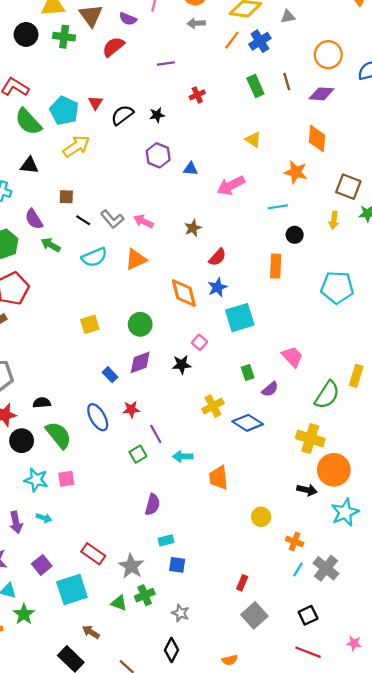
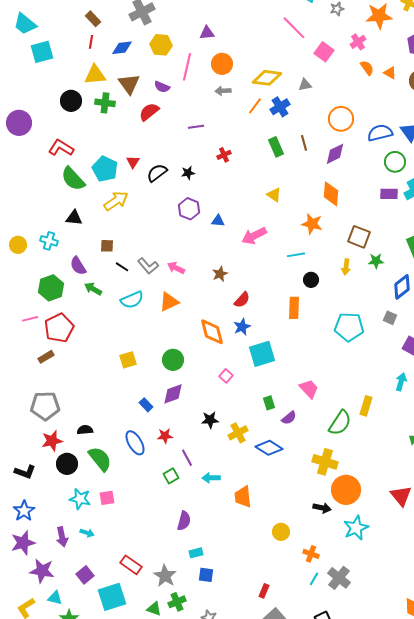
purple diamond: (321, 94) -> (335, 154), turned -30
black star: (182, 365) -> (210, 420), moved

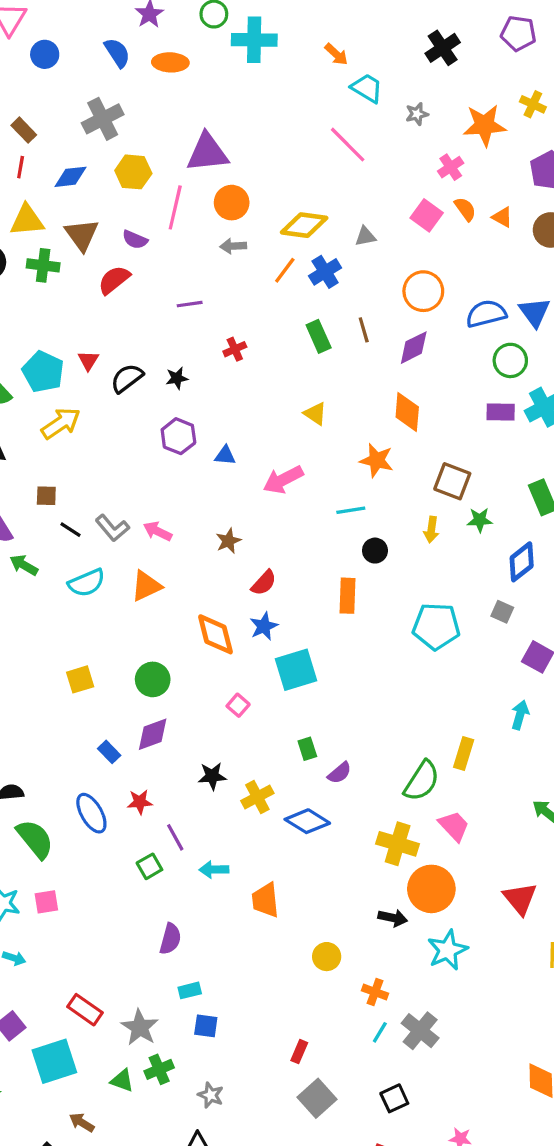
purple triangle: (207, 33) -> (207, 153), size x1.8
pink square: (324, 52) -> (427, 215), moved
pink trapezoid: (309, 389) -> (454, 826), moved

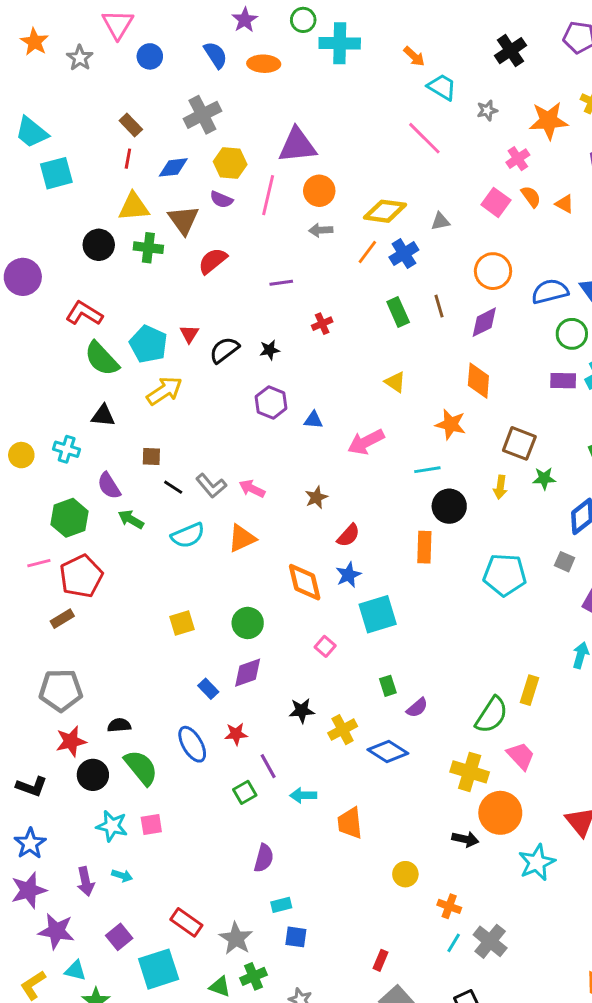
purple semicircle: (135, 240) -> (221, 200), moved
black circle: (375, 551) -> (449, 506), size x1.5
cyan star: (447, 950) -> (537, 862), moved

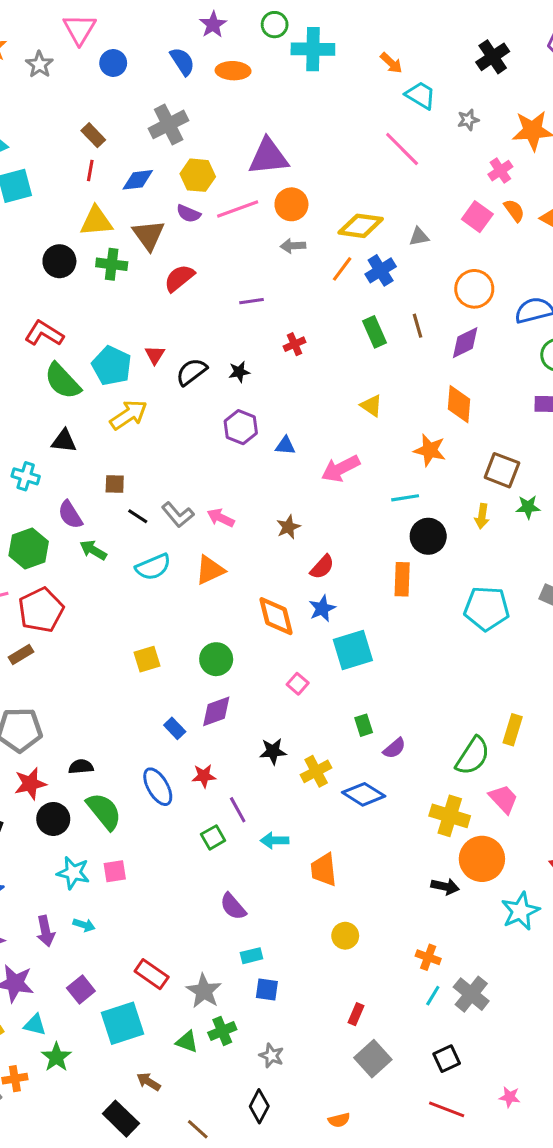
pink line: (268, 195) -> (238, 209), turned 57
purple semicircle: (264, 858) -> (233, 907), turned 124
yellow circle: (405, 874) -> (345, 936), moved

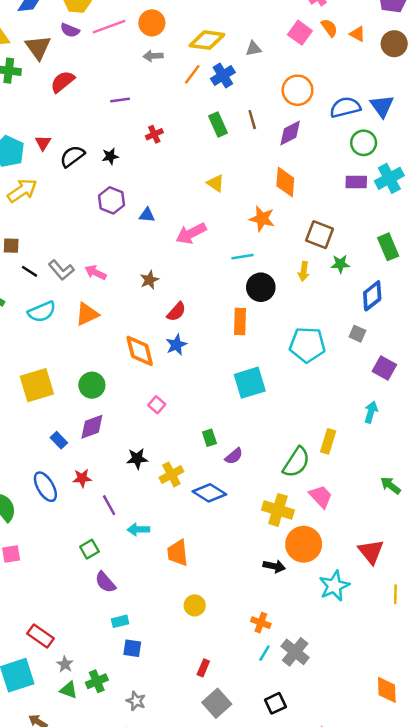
cyan square: (353, 650) -> (250, 383), moved
yellow square: (147, 659) -> (37, 385), size x1.6
green square: (213, 837) -> (89, 549), moved
gray star: (204, 991) -> (65, 664), moved, size x0.6

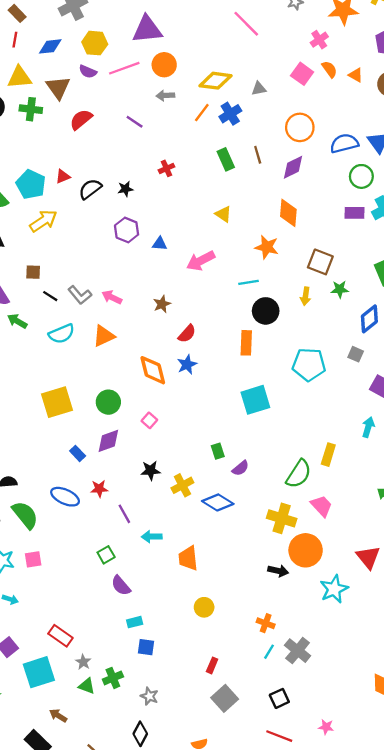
purple line: (120, 100) -> (135, 122), moved, turned 42
red triangle: (43, 143) -> (63, 176), turned 35
pink square: (157, 405) -> (149, 420), moved
blue ellipse: (45, 487) -> (65, 497), turned -36

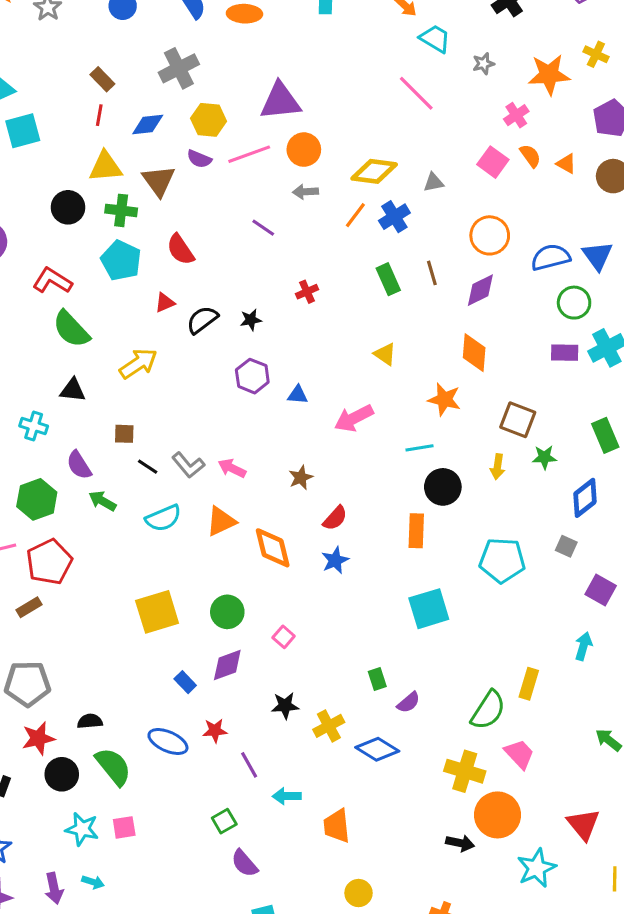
red semicircle: (81, 119) -> (180, 250), moved, turned -85
cyan pentagon: (31, 184) -> (121, 260), moved
orange diamond: (153, 370) -> (273, 548), moved

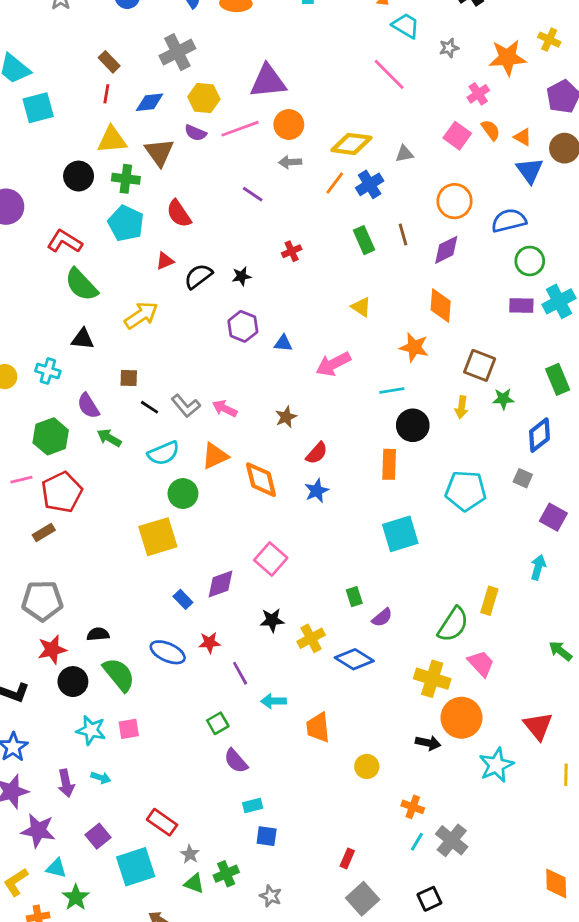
blue triangle: (597, 256) -> (530, 170), moved
green circle: (227, 612) -> (183, 494), moved
pink square: (284, 637) -> (271, 559), size x1.6
yellow circle: (359, 893) -> (367, 766), moved

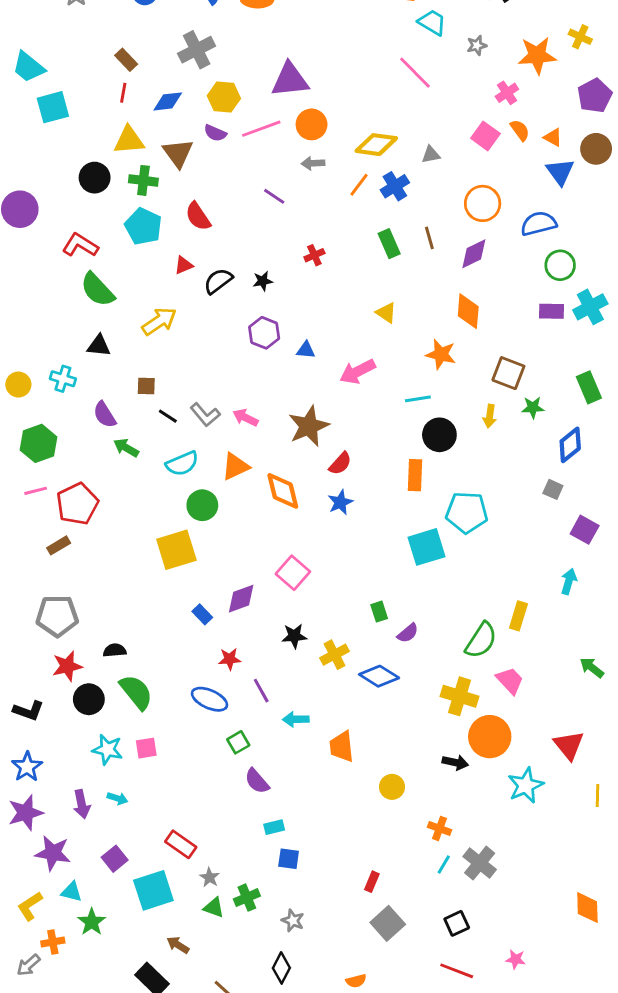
brown star: (286, 417) -> (309, 426), size x1.8
green hexagon: (51, 436) -> (38, 443), moved
cyan pentagon: (466, 491) -> (467, 512), moved
blue ellipse: (168, 652) -> (210, 699), moved

